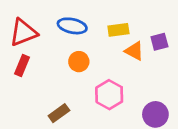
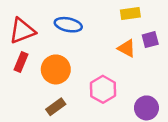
yellow rectangle: (118, 30) -> (130, 14), moved
orange circle: (79, 62) -> (56, 69), moved, size x1.5

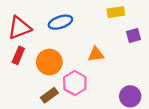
blue ellipse: (68, 25) -> (60, 22), turned -30
orange triangle: (127, 48) -> (96, 54), moved, turned -35
pink hexagon: (103, 89) -> (75, 83), moved

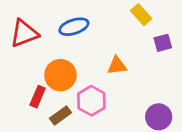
yellow rectangle: (116, 12) -> (141, 15), turned 56
red rectangle: (18, 55) -> (38, 97), moved

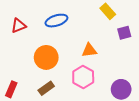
red triangle: (24, 33) -> (18, 26), size x0.7
red rectangle: (38, 97) -> (11, 89), moved
pink hexagon: (91, 101) -> (83, 77), moved

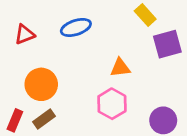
purple square: (124, 33) -> (167, 44), size x1.5
orange circle: (46, 57) -> (41, 84), moved
brown rectangle: (46, 88) -> (44, 119), moved

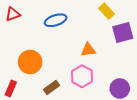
red triangle: (25, 34) -> (13, 14), moved
brown rectangle: (44, 119) -> (51, 87), moved

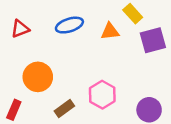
red triangle: (13, 14) -> (20, 29), moved
orange triangle: (88, 50) -> (110, 31), moved

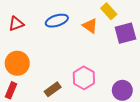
orange triangle: (110, 31) -> (90, 26), turned 42
orange circle: (38, 77) -> (17, 63), moved

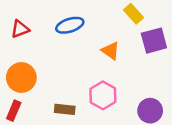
orange triangle: (90, 26) -> (111, 51), moved
brown rectangle: (53, 89) -> (65, 109), turned 42

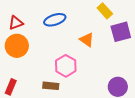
orange circle: (21, 78) -> (17, 46), moved
pink hexagon: (103, 95) -> (66, 66), moved

